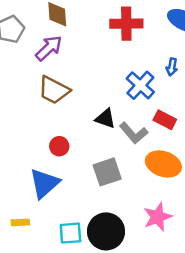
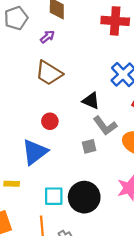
purple arrow: (49, 48) -> (47, 37), size x0.6
gray L-shape: (134, 133) -> (105, 126), moved
gray square: (107, 172) -> (89, 146), size x0.6

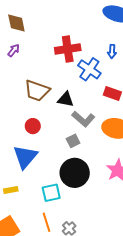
red cross: (115, 21) -> (68, 49), moved
brown trapezoid: (49, 73) -> (37, 91), moved
black circle: (84, 197) -> (75, 173), moved

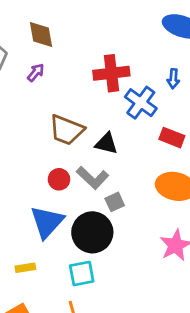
gray L-shape: (83, 119) -> (93, 178), moved
black circle: (75, 173) -> (92, 232), moved

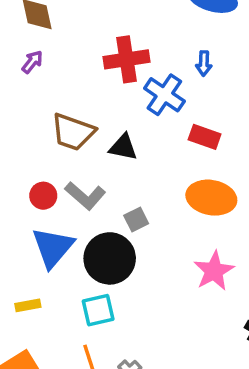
gray L-shape: (93, 178) -> (85, 196), moved
red circle: (59, 179) -> (43, 196), moved

